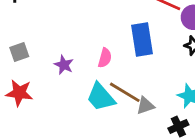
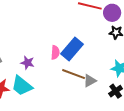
blue rectangle: (142, 39) -> (72, 49), moved, turned 60
cyan trapezoid: (101, 97) -> (22, 86), moved

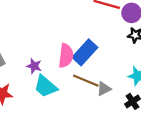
pink semicircle: (55, 52) -> (66, 56), size x1.5
cyan trapezoid: (22, 86) -> (46, 86), moved

